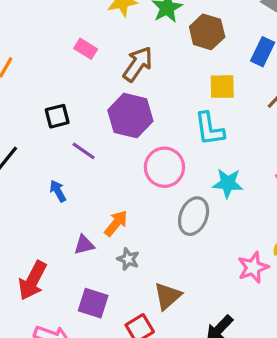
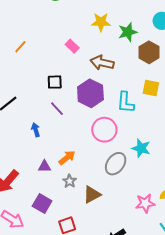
brown arrow: (138, 64) -> (102, 63), turned -125
black square: (57, 116) -> (55, 82), moved
cyan L-shape: (209, 129) -> (126, 102), moved
brown triangle: (168, 296) -> (92, 195), moved

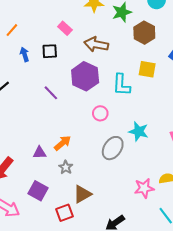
black square: (55, 82) -> (50, 51), moved
blue arrow: (36, 130) -> (24, 54), moved
pink circle: (104, 130) -> (100, 113), size x0.6
brown triangle: (92, 195) -> (82, 194), moved

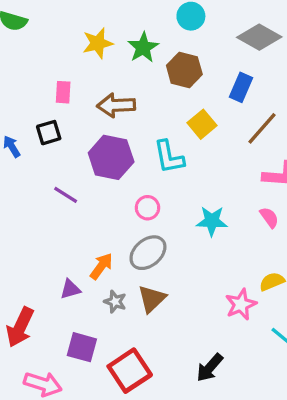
pink rectangle: (65, 28) -> (63, 92), turned 64
yellow square: (147, 69) -> (202, 124), turned -36
gray ellipse: (113, 148) -> (148, 253), moved, turned 30
brown triangle: (82, 194) -> (152, 299), moved
red square: (64, 213) -> (130, 371), size x1.5

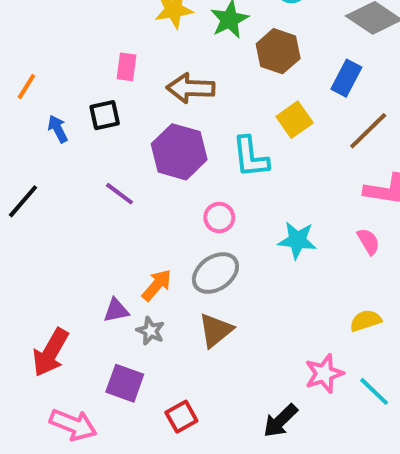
gray star: (115, 302) -> (150, 331), moved
pink star: (241, 304) -> (324, 374), moved
red square: (130, 371) -> (181, 417), size x0.6

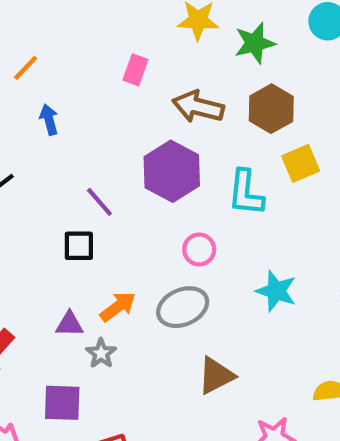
brown hexagon: (278, 51) -> (271, 109), moved
black square: (105, 115) -> (79, 246), moved
brown triangle: (216, 330) -> (216, 376), moved
purple square: (125, 383) -> (62, 403), turned -30

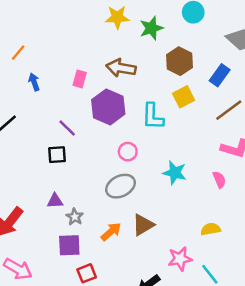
pink rectangle: (135, 70) -> (80, 79), moved
brown hexagon: (271, 109) -> (180, 61), moved
orange arrow: (118, 307) -> (111, 232), moved
purple square: (62, 403) -> (69, 245), moved

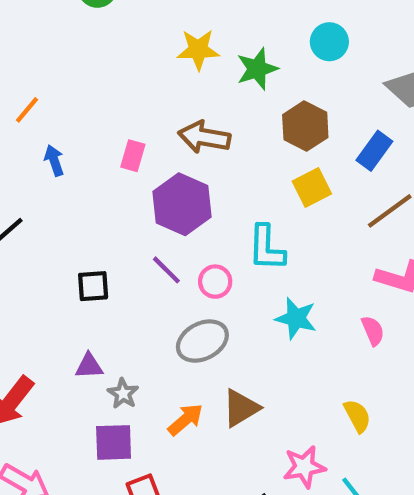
cyan L-shape: (153, 116) -> (266, 248), moved
purple line: (67, 128) -> (166, 270), moved
yellow semicircle: (211, 229) -> (357, 416), turned 72

